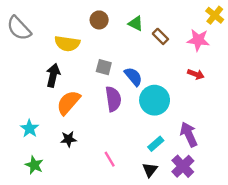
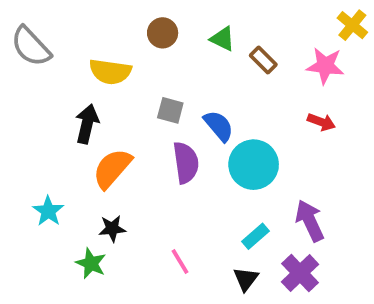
green star: (34, 165) -> (91, 263), moved

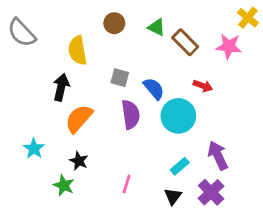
brown rectangle: (263, 60) -> (185, 42), size x1.4
yellow semicircle: (110, 72) -> (77, 50), turned 72
red arrow: (321, 122) -> (203, 86), moved
black star: (112, 229) -> (79, 161), turned 30
pink line: (180, 261) -> (127, 184), turned 48

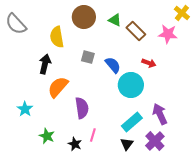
brown circle: (114, 23) -> (84, 17), size x1.5
purple semicircle: (131, 114) -> (82, 108), moved
black star: (79, 161) -> (75, 144), moved
cyan rectangle: (180, 166) -> (132, 122), size x1.5

